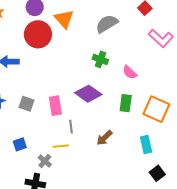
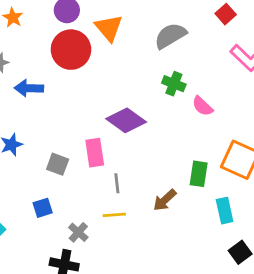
green cross: (100, 59) -> (174, 84), moved
purple diamond: (88, 94) -> (126, 120), moved
green rectangle: (126, 103) -> (199, 174), moved
gray square: (26, 104) -> (58, 164), moved
yellow line: (61, 146) -> (114, 215), moved

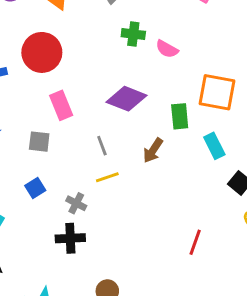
red circle: (71, 50) -> (42, 52), moved
purple diamond: (126, 120) -> (127, 99), moved
pink rectangle: (95, 153) -> (61, 105), moved

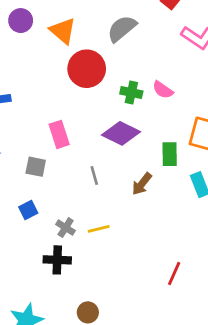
green cross: (133, 34) -> (131, 93), moved
red circle: (42, 52) -> (87, 69), moved
yellow line: (107, 177) -> (99, 229), moved

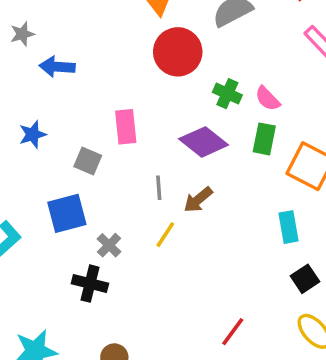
green rectangle: (170, 154) -> (264, 139), moved
brown arrow: (142, 184) -> (198, 200), moved
blue square: (28, 210) -> (67, 213), size x1.6
yellow line: (99, 229) -> (165, 235), moved, turned -55

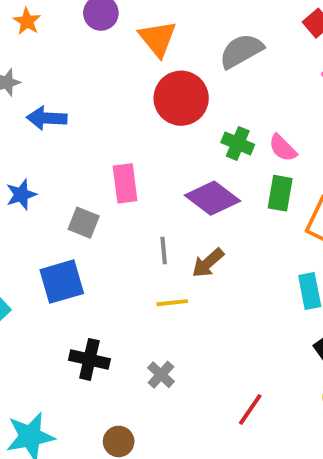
yellow line: (165, 235) -> (172, 303), turned 52
gray cross: (109, 245) -> (161, 375), moved

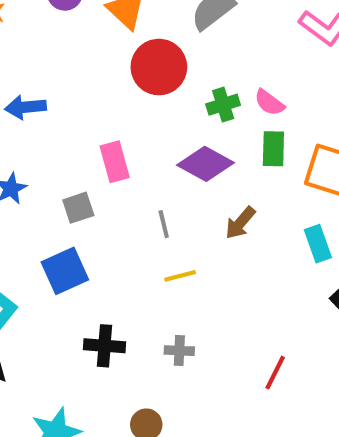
green cross: (238, 143) -> (223, 105), turned -32
gray square: (84, 223) -> (78, 208), turned -32
brown arrow: (208, 263) -> (240, 223), moved
gray cross: (161, 375) -> (179, 351), turned -32

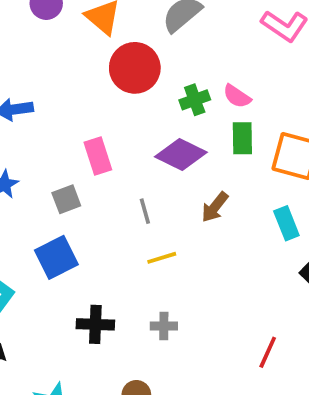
red line: (275, 373) -> (268, 352), moved

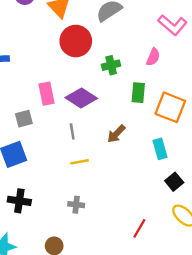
pink semicircle: (237, 96) -> (153, 57), moved, turned -108
purple diamond: (181, 155) -> (81, 98), moved
black cross: (95, 324) -> (19, 201), moved

